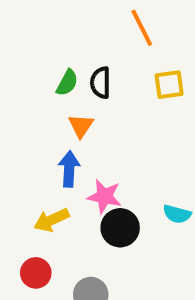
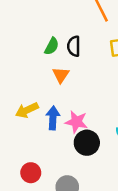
blue arrow: (69, 169) -> (53, 118), moved
yellow arrow: (51, 220) -> (27, 110), moved

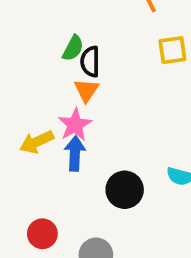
black semicircle: (74, 46) -> (90, 62), moved
pink star: (76, 122) -> (75, 125), moved, turned 30

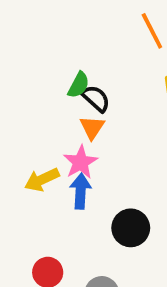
black semicircle: (90, 62) -> (96, 98), turned 132

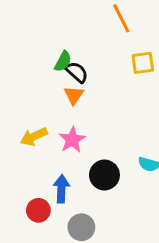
pink star: (81, 162) -> (72, 140), moved
blue arrow: (81, 191) -> (61, 189), moved

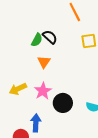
black semicircle: (77, 72) -> (50, 37), moved
black circle: (104, 175) -> (63, 103), moved

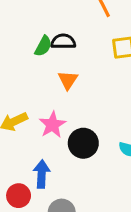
black semicircle: (50, 37) -> (63, 41), turned -42
orange triangle: (44, 62) -> (68, 80), moved

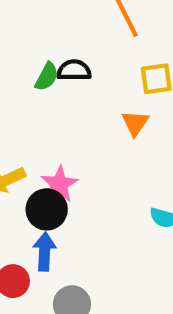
orange triangle: (68, 80) -> (135, 123), moved
black circle: (83, 143) -> (47, 209), moved

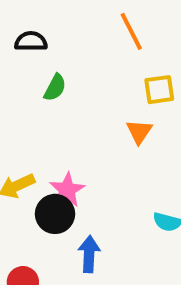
black semicircle: (74, 70) -> (31, 41), moved
blue arrow: (45, 252) -> (89, 254), moved

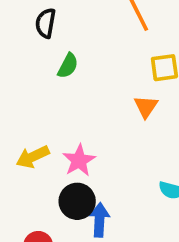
black semicircle: (31, 41) -> (46, 23), turned -80
black circle: (55, 214) -> (77, 201), moved

